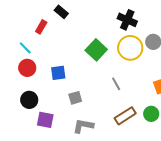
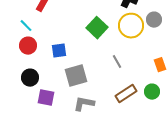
gray square: (75, 98) -> (76, 76), size x1.6

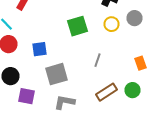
yellow circle: (131, 26) -> (112, 24), size x0.6
green square: (97, 28) -> (78, 26), turned 30
gray line: (117, 62) -> (98, 60), turned 48

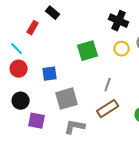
brown rectangle: (106, 92) -> (108, 109), moved

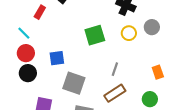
gray square: (67, 99) -> (74, 83), turned 35
black circle: (21, 101) -> (28, 73), moved

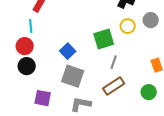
cyan line: (24, 33) -> (31, 26), moved, turned 40
green square: (95, 35) -> (104, 39), moved
blue square: (57, 58) -> (68, 51), moved, turned -35

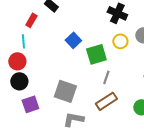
blue square: (68, 51) -> (73, 40), moved
purple square: (43, 98) -> (30, 104), moved, turned -30

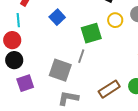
blue square: (73, 40) -> (57, 17), moved
gray line: (106, 77) -> (81, 56), moved
brown rectangle: (106, 101) -> (109, 89), moved

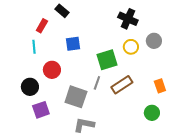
blue square: (57, 17) -> (73, 44), turned 35
red circle: (12, 40) -> (52, 70), moved
brown rectangle: (109, 89) -> (122, 85), moved

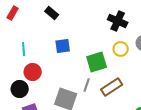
red rectangle: (42, 26) -> (13, 13), moved
red circle: (52, 70) -> (33, 72), moved

